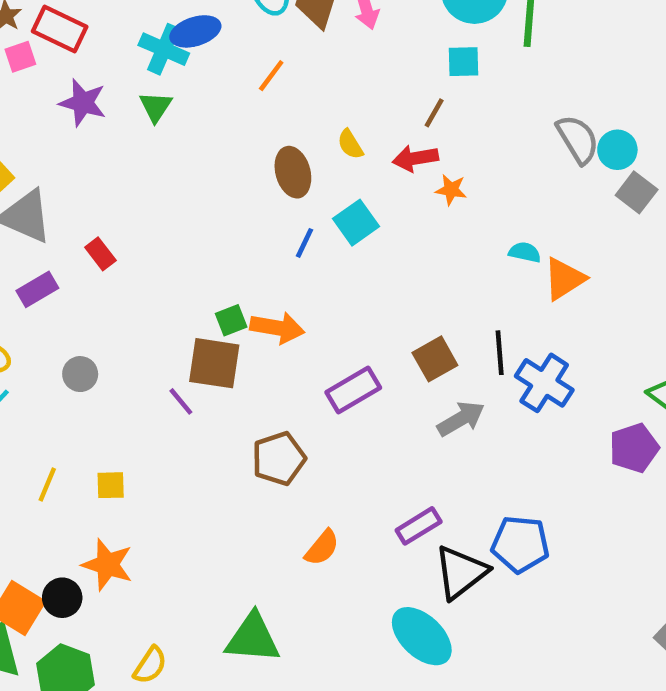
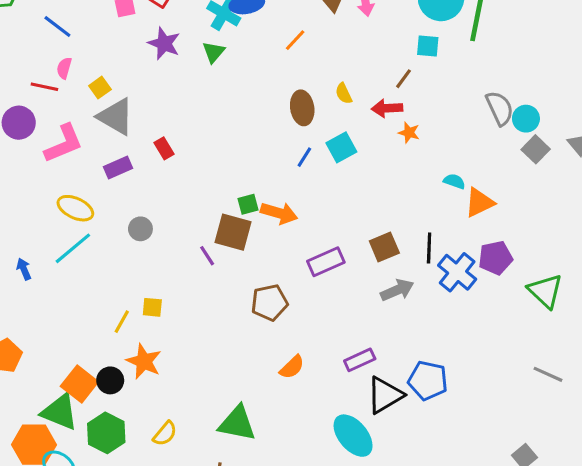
purple pentagon: (634, 448) -> (496, 258), moved
yellow line: (47, 485) -> (122, 322), moved

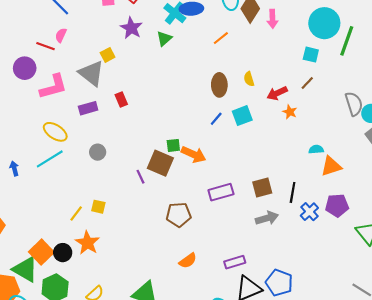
brown line: (404, 79) -> (307, 83), moved
yellow square: (100, 88) -> (108, 55), moved
red arrow: (387, 108) -> (277, 93), turned -30
cyan semicircle: (454, 181) -> (316, 149), turned -32
blue cross: (457, 272) -> (309, 212), size x0.7

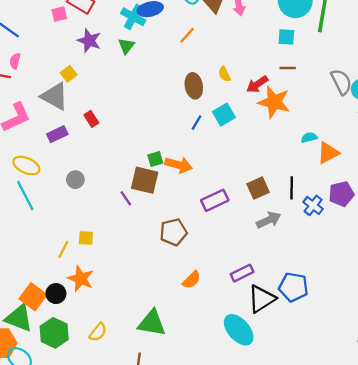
brown line: (307, 83) -> (288, 68), turned 56
orange star: (290, 112) -> (274, 102), size x2.0
cyan line: (50, 159) -> (25, 196), turned -76

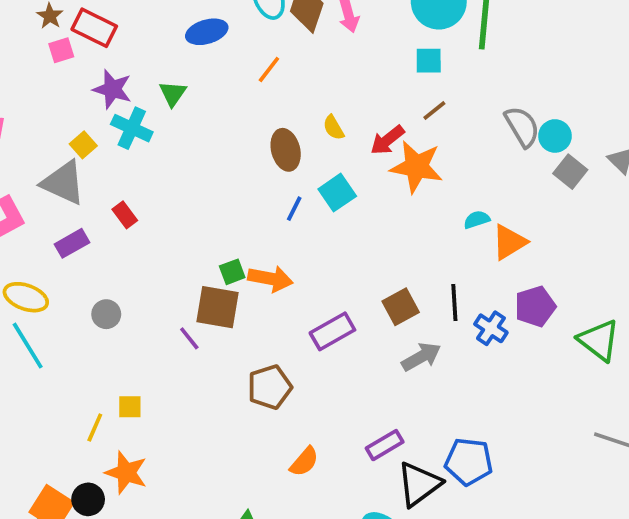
cyan cross: (133, 17) -> (132, 128), moved
brown line: (288, 68) -> (434, 110), turned -35

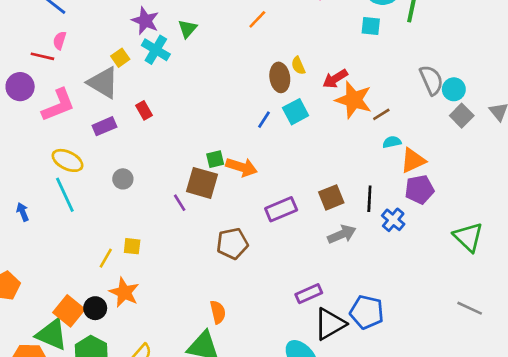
brown line: (434, 110) -> (381, 114), moved
brown ellipse: (286, 150) -> (280, 77), moved
purple pentagon: (535, 306) -> (420, 189), moved
orange semicircle: (304, 462) -> (218, 312), moved, turned -60

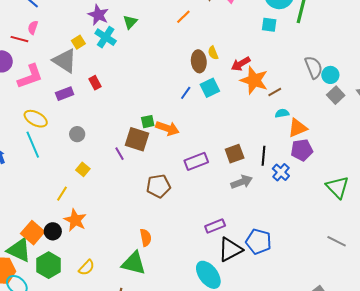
yellow square: (132, 246) -> (83, 169), moved, turned 32

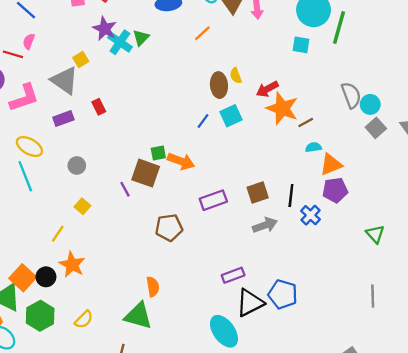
cyan cross: (106, 37) -> (120, 42), moved
green triangle: (337, 187) -> (375, 234), size x0.7
gray line: (337, 241) -> (373, 296), turned 60

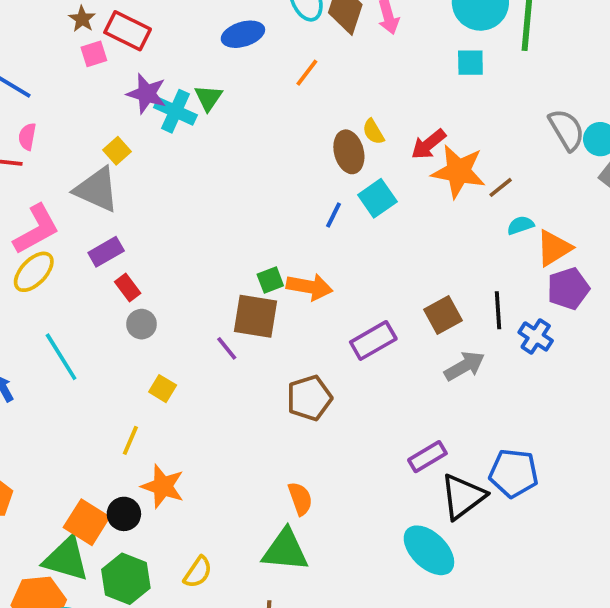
red rectangle: (99, 107) -> (128, 287), moved
yellow ellipse: (29, 147) -> (34, 272), moved, turned -65

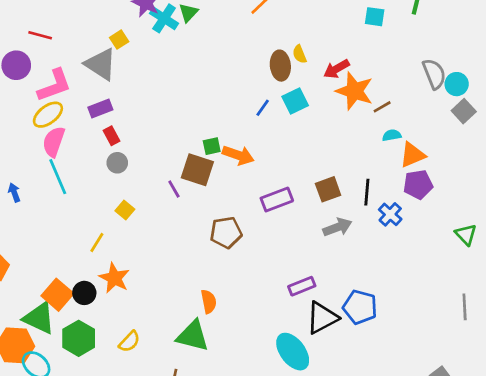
pink semicircle: (27, 137) -> (54, 142), moved, size x1.6

